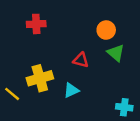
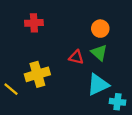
green triangle: (116, 53) -> (99, 53), moved
cyan triangle: (71, 90) -> (98, 85), moved, size x1.5

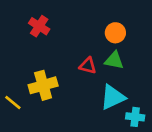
red cross: (34, 23) -> (39, 26), turned 36
green triangle: (99, 53) -> (114, 60), turned -30

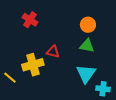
red triangle: (88, 66) -> (53, 52), moved
cyan triangle: (113, 97) -> (86, 74), turned -30

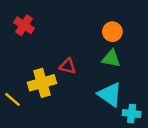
red cross: (30, 20) -> (24, 25), moved
cyan triangle: (86, 74) -> (110, 94), turned -30

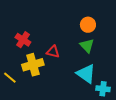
red cross: (24, 25) -> (23, 40), moved
green triangle: (111, 59) -> (87, 46), turned 35

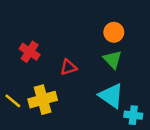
red triangle: (53, 52) -> (68, 67), turned -32
yellow cross: (33, 65) -> (43, 100), moved

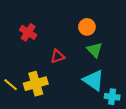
orange circle: (114, 32) -> (87, 27), moved
red cross: (30, 52) -> (28, 32), moved

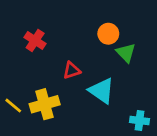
green triangle: (95, 50) -> (126, 53), moved
cyan triangle: (94, 80) -> (102, 91), moved

